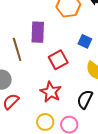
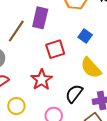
brown line: (17, 49) -> (16, 31), turned 40
yellow circle: (45, 122) -> (16, 106), moved

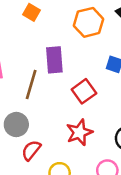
red star: (42, 80) -> (79, 132), turned 30

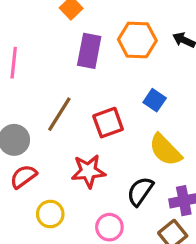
purple rectangle: (54, 60) -> (89, 51), moved
brown line: (31, 85) -> (59, 114), moved

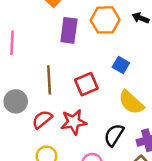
brown line: (59, 114) -> (49, 80), turned -32
red semicircle: (23, 177) -> (42, 119), moved

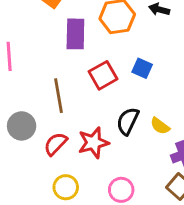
red square: (86, 84) -> (103, 75), moved
yellow semicircle: (131, 102) -> (160, 126), moved, size x0.6
black semicircle: (114, 135) -> (128, 121), moved

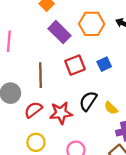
purple rectangle: (75, 34) -> (59, 32), turned -55
blue square: (142, 68) -> (104, 64), turned 32

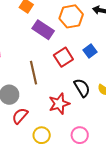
black semicircle: (88, 101) -> (82, 88), turned 126
red semicircle: (33, 110) -> (20, 116), moved

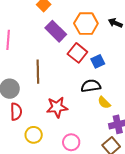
red square: (63, 57) -> (77, 53), moved, turned -30
black semicircle: (82, 88) -> (91, 86), moved, turned -78
red semicircle: (20, 116) -> (16, 112), turned 126

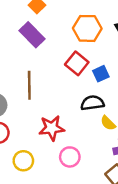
purple rectangle: (56, 31) -> (32, 35), moved
pink circle: (71, 142) -> (70, 157), moved

